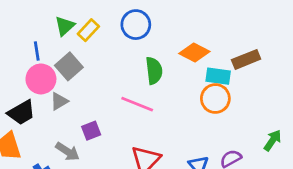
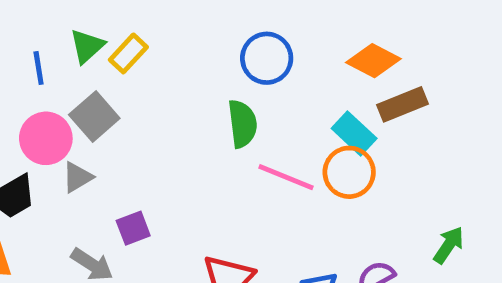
blue circle: (136, 25) -> (267, 58), moved
blue line: (37, 51) -> (39, 68), moved
orange diamond: (194, 52) -> (373, 61), moved
cyan rectangle: (218, 76) -> (354, 133), turned 35
pink line: (137, 104) -> (286, 177), moved

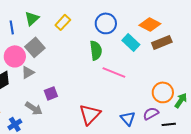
yellow rectangle: (128, 53) -> (63, 22), moved
cyan rectangle: (354, 133) -> (131, 42), moved
orange circle: (349, 172) -> (163, 92), moved

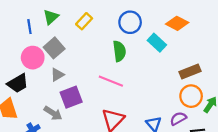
brown rectangle: (162, 42) -> (190, 71), moved
gray triangle: (28, 72) -> (57, 75), moved
pink line: (114, 72) -> (111, 81), moved
purple square: (51, 93) -> (71, 97), size x1.5

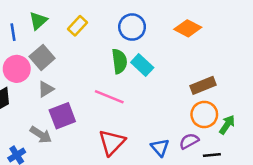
cyan rectangle: (157, 43) -> (142, 65), moved

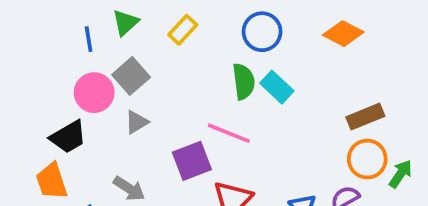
purple square: (62, 116) -> (192, 161), moved

